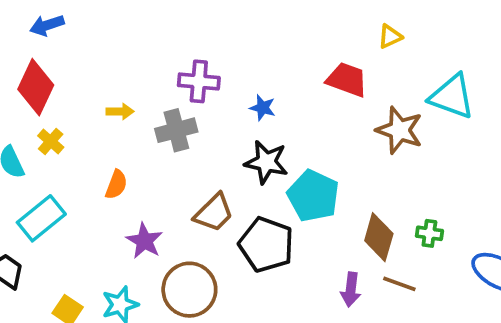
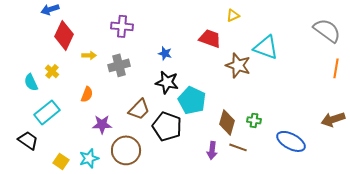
purple cross: (199, 81) -> (122, 26), moved
red diamond: (36, 87) -> (64, 35), moved
purple star: (144, 241) -> (102, 124), turned -30

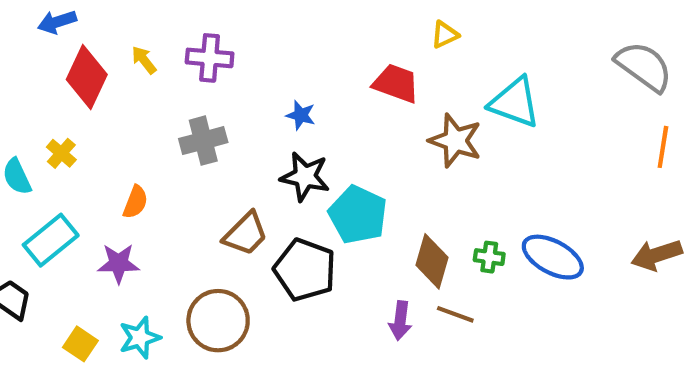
yellow arrow: (89, 55) -> (144, 60), moved, turned -128
purple star: (102, 124) -> (119, 263), moved
blue ellipse: (291, 141) -> (553, 257), moved

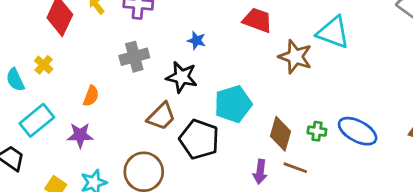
black star: (305, 177) -> (182, 77), moved
cyan pentagon: (358, 215) -> (233, 104), turned 30

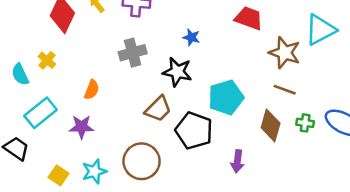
cyan triangle: (333, 32) -> (320, 30), turned -48
brown line: (295, 168) -> (285, 90), moved
purple arrow: (260, 172) -> (237, 161), moved

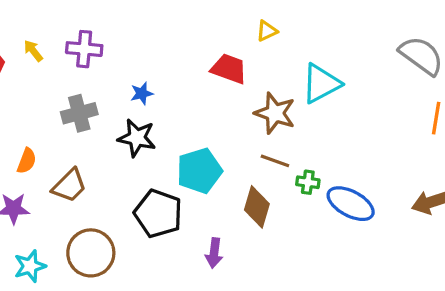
blue star: (191, 37) -> (142, 93), moved, turned -30
brown trapezoid: (158, 109) -> (69, 186), moved
green cross: (305, 123) -> (308, 182), moved

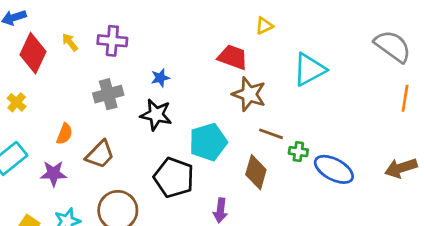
brown star: (275, 113) -> (249, 94), moved

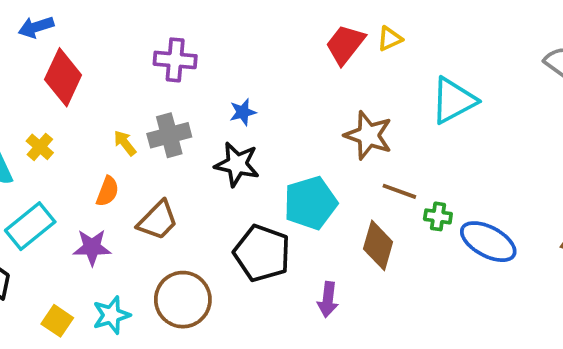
yellow arrow: (70, 42) -> (125, 143), moved
red trapezoid: (233, 57) -> (345, 44), moved, turned -72

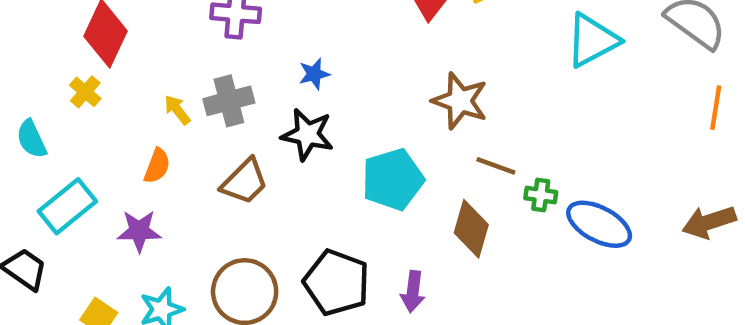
cyan triangle: (453, 100) -> (592, 40), moved
yellow cross: (40, 147) -> (85, 92), moved
brown trapezoid: (158, 220) -> (245, 182), moved
black pentagon: (262, 253) -> (337, 283), moved

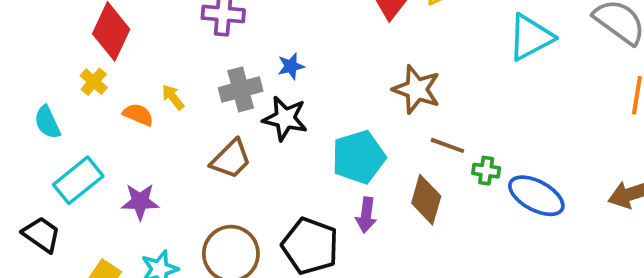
gray cross: (229, 101) -> (241, 89), moved
orange semicircle: (157, 166) -> (138, 115), moved, turned -88
purple arrow: (413, 292) -> (366, 215), moved

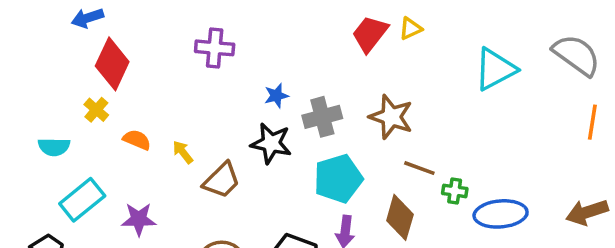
gray cross: (241, 89) -> (322, 117), moved
yellow arrow: (173, 97) -> (183, 152), moved
cyan semicircle: (47, 122) -> (54, 147), turned -64
blue ellipse: (536, 196) -> (501, 214), turned -33

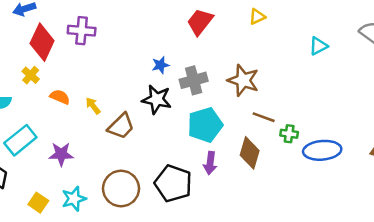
red trapezoid: (370, 34) -> (200, 22), moved
purple cross: (215, 48) -> (82, 31), moved
cyan triangle: (495, 69) -> (318, 46), size x0.6

